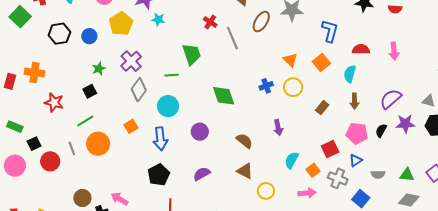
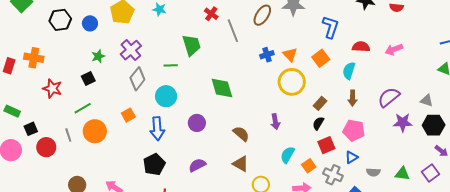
pink arrow: (394, 51) -> (394, 49), turned 72
blue cross: (266, 86) -> (267, 55), moved
yellow circle: (293, 87) -> (292, 82), size x1.4
black semicircle: (381, 131) -> (318, 123), moved

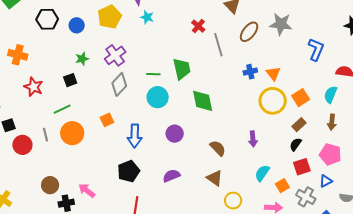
green trapezoid: (191, 45) -> (182, 69), moved
orange square: (321, 58) -> (301, 98), moved
cyan circle: (166, 96) -> (158, 97), moved

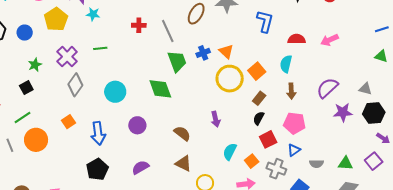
red cross: (198, 26) -> (139, 25), moved, turned -32
green trapezoid: (182, 69) -> (177, 61), moved
green line: (153, 74) -> (100, 48), moved

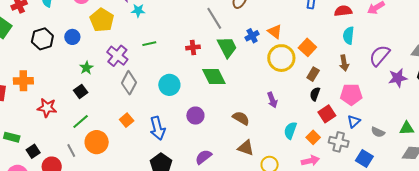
red cross: (139, 25) -> (193, 47), moved
cyan semicircle: (286, 64) -> (349, 35), moved
gray semicircle: (317, 164) -> (378, 132), turned 32

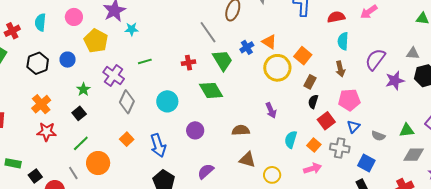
orange cross: (23, 81) -> (41, 104), moved, turned -36
brown semicircle: (241, 118) -> (241, 130), turned -30

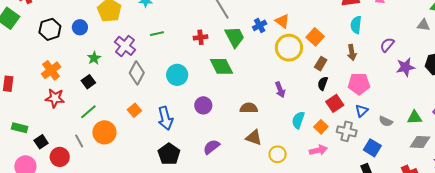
gray triangle: (413, 53) -> (423, 25), moved
purple semicircle: (375, 59) -> (387, 45), size x0.7

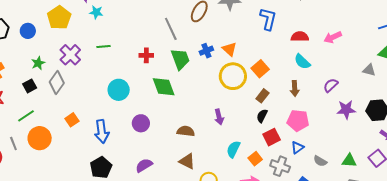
cyan semicircle: (356, 25) -> (302, 62), turned -60
gray diamond: (137, 73) -> (57, 83), moved

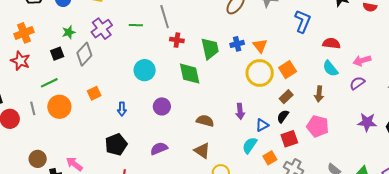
gray line: (171, 29) -> (165, 17), moved
pink arrow: (333, 37) -> (362, 61), moved
purple semicircle: (331, 85) -> (357, 83), moved
blue arrow: (102, 131) -> (122, 109), size x0.6
blue triangle: (297, 148) -> (262, 125), moved

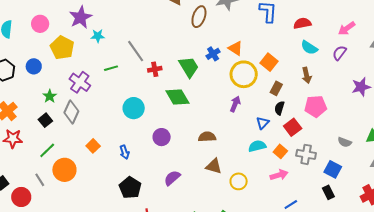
pink arrow: (362, 61) -> (347, 28), moved
purple arrow: (240, 111) -> (235, 104), moved, turned -133
cyan semicircle: (250, 145) -> (257, 146), turned 60

